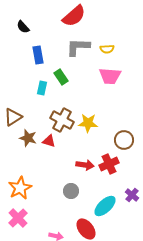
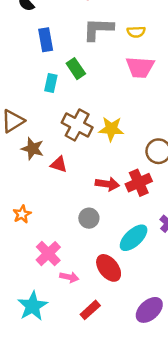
red triangle: (49, 141) -> (59, 164), moved
orange star: (20, 188) -> (22, 214), size x0.6
pink cross: (18, 218) -> (48, 254), moved

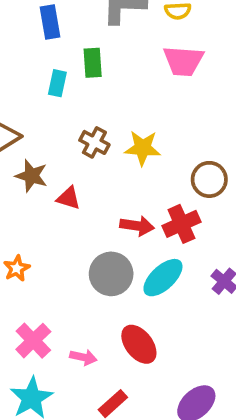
green rectangle: (76, 69) -> (93, 63), turned 30
brown cross: (77, 125) -> (94, 142), size x0.7
gray circle: (89, 218) -> (111, 274), size x1.5
cyan ellipse: (134, 238) -> (163, 278), moved
pink cross: (48, 254) -> (33, 341), moved

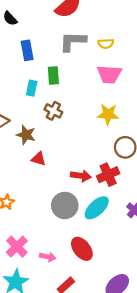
brown cross: (94, 142) -> (53, 111), moved
yellow star: (143, 148) -> (108, 114), moved
brown star: (31, 176) -> (26, 135), moved

